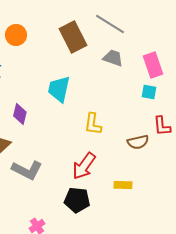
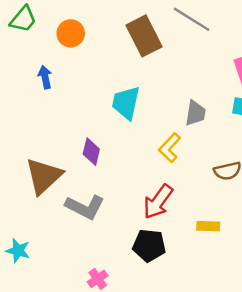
gray trapezoid: (113, 58) -> (195, 113), moved, turned 80
purple diamond: (20, 114) -> (91, 152), moved
yellow L-shape: (93, 124) -> (170, 148), turned 35

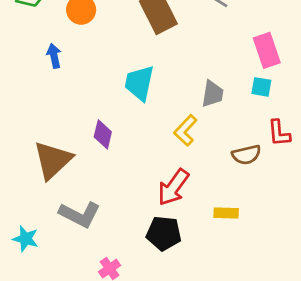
gray L-shape: (85, 207) -> (80, 214), moved

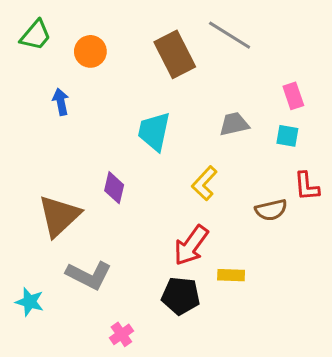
pink rectangle: (267, 50) -> (293, 96), size x0.7
gray trapezoid: (213, 94) -> (234, 124), moved, turned -112
yellow rectangle: (226, 213) -> (231, 275), moved

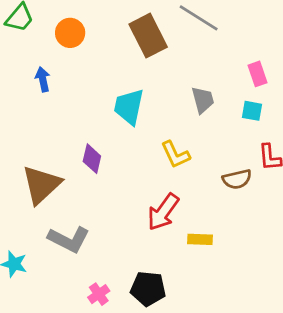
gray trapezoid: (234, 124) -> (203, 100), turned 88
yellow L-shape: (204, 183) -> (175, 155), turned -68
black pentagon: (181, 296) -> (148, 289), moved

